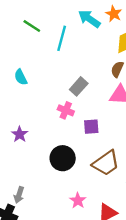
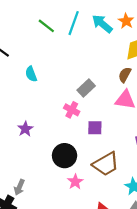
cyan line: (62, 38) -> (74, 23), moved
pink star: (78, 201) -> (75, 182), moved

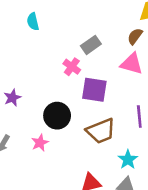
purple square: (95, 128) -> (94, 90), size x1.5
purple star: (25, 129) -> (12, 98), moved
pink star: (75, 182) -> (40, 143), moved

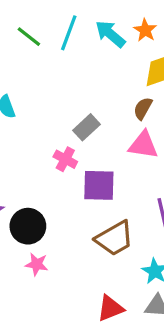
black circle: (57, 116) -> (28, 226), moved
pink star: (40, 143) -> (37, 264), turned -30

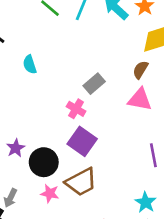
purple square: (99, 185) -> (82, 141), moved, turned 32
brown trapezoid: (114, 238) -> (81, 182), moved

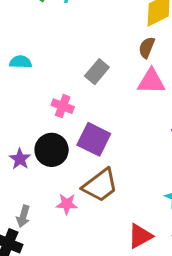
cyan semicircle: (30, 65) -> (21, 62), turned 120
pink cross: (76, 109) -> (63, 106), moved
black circle: (44, 162) -> (52, 150), moved

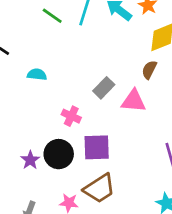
pink triangle: (151, 81) -> (133, 101), moved
purple square: (94, 139) -> (97, 147), turned -32

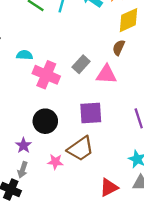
pink cross: (71, 116) -> (46, 75), moved, size x1.6
purple square: (97, 147) -> (91, 113), moved
purple star: (30, 160) -> (23, 145), moved

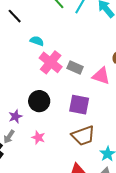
gray rectangle: (81, 64) -> (75, 67), moved, turned 56
brown trapezoid: (81, 149) -> (83, 136), moved

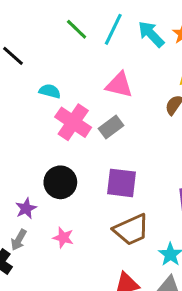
gray rectangle: (75, 67) -> (111, 127), turned -56
pink triangle: (101, 76) -> (119, 85), moved

